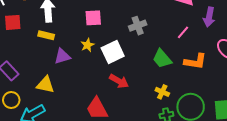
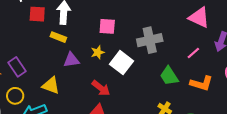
red square: (13, 22) -> (37, 14), moved
gray cross: (138, 26) -> (150, 40), size x1.4
white square: (113, 52) -> (121, 63), turned -35
red arrow: (119, 81) -> (101, 88), moved

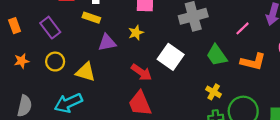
white square: (121, 63) -> (171, 57), moved
purple rectangle: (17, 67) -> (50, 28), moved
yellow circle: (15, 96) -> (55, 62), moved

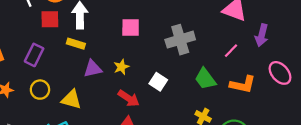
purple rectangle: (50, 28) -> (34, 55), turned 65
yellow star: (136, 33) -> (121, 67), moved
white square: (171, 57) -> (158, 82), size x0.7

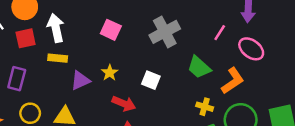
pink square: (131, 27) -> (111, 30), turned 36
pink ellipse: (280, 73) -> (251, 49), moved
orange L-shape: (243, 84) -> (233, 81), moved, turned -35

